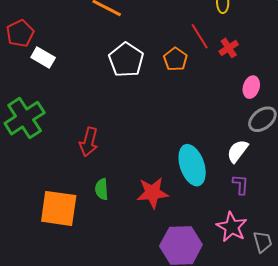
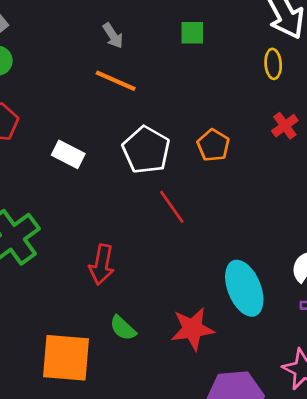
red line: (200, 36) -> (172, 207), moved
white rectangle: (43, 57) -> (68, 154), moved
green semicircle: (102, 189) -> (123, 328), turned -40

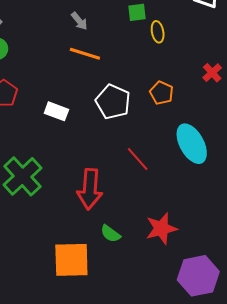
yellow ellipse: (273, 64) -> (158, 32), moved
red line: (172, 207) -> (138, 159), moved
red arrow: (102, 265) -> (90, 189), size x1.4
cyan ellipse: (244, 288) -> (192, 144), moved

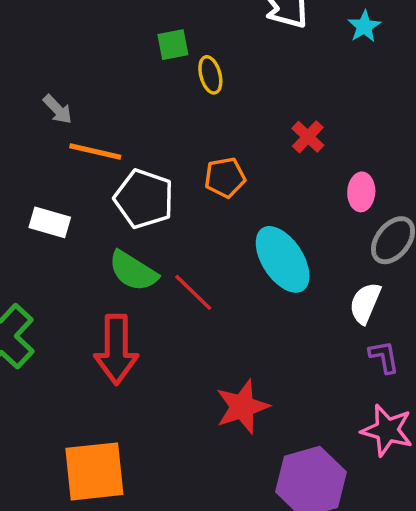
gray arrow: (79, 21) -> (58, 109), moved
orange line: (85, 54) -> (95, 152), moved
orange pentagon: (161, 93) -> (225, 177), turned -30
green semicircle: (110, 234) -> (133, 271), moved, size x1.4

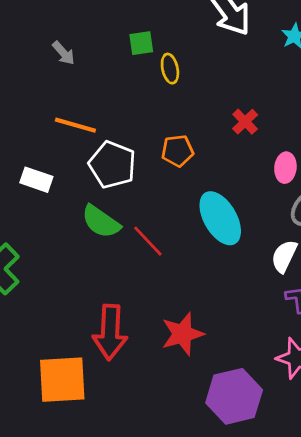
gray arrow: (58, 109) -> (63, 53), moved
red arrow: (116, 349) -> (110, 332), moved

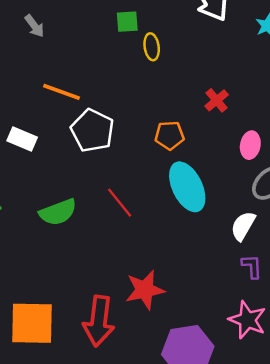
gray arrow: (63, 53) -> (34, 26), moved
orange pentagon: (178, 151) -> (169, 135), moved
green semicircle: (101, 222) -> (58, 212), moved, turned -60
red arrow: (110, 332) -> (99, 321), moved

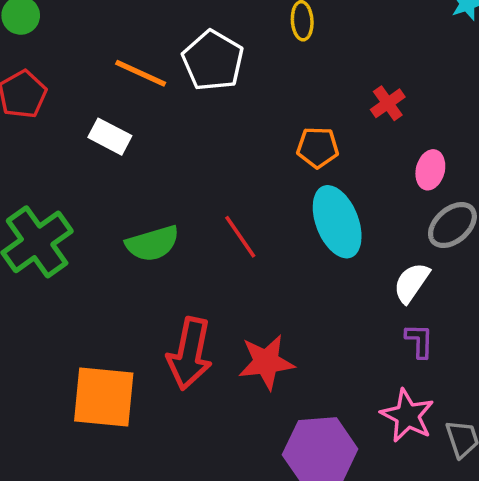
orange line: (61, 92) -> (141, 73), moved
white pentagon: (92, 131) -> (213, 61), moved
red arrow: (99, 321) -> (190, 354), moved

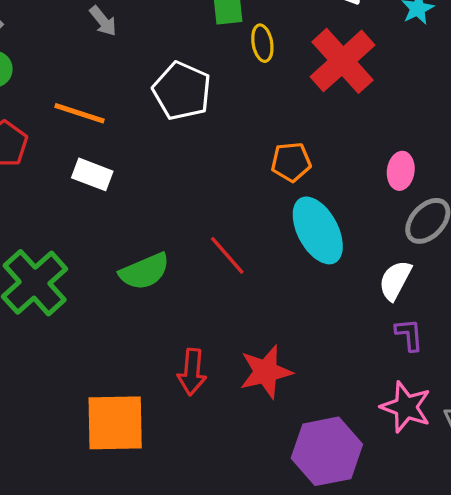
orange line: (141, 73) -> (79, 113), moved
red cross: (388, 103) -> (343, 61), moved, size x2.0
red arrow: (190, 354) -> (192, 372), size x0.7

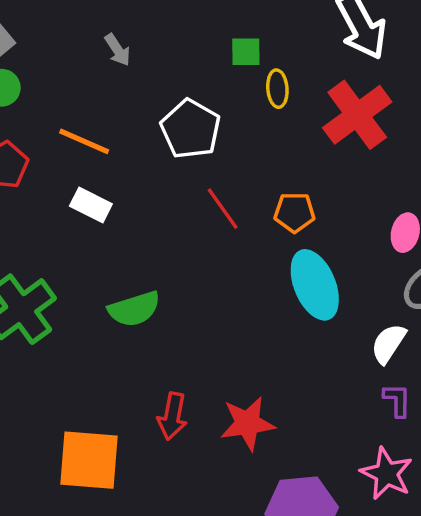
red line: (227, 255) -> (223, 209), moved

